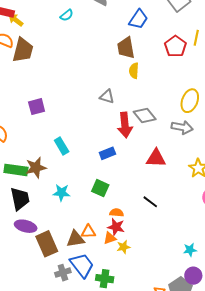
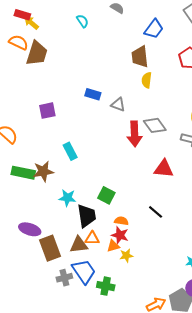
cyan semicircle: (67, 15) -> (82, 21), turned -88
blue rectangle: (107, 153) -> (93, 94), moved, turned 35
black trapezoid: (20, 199) -> (87, 216), moved

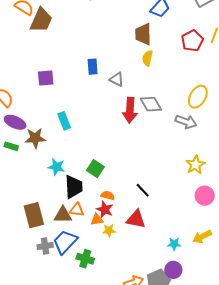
blue rectangle: (93, 94) -> (93, 67), turned 63
red triangle: (164, 169) -> (136, 219), moved
green rectangle: (23, 173) -> (11, 146), moved, size x0.6
purple ellipse: (30, 229) -> (15, 122), moved
blue trapezoid: (84, 271) -> (65, 242), turned -108

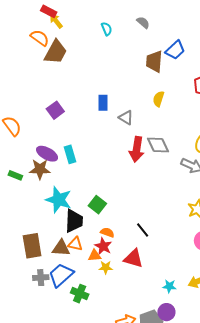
brown trapezoid: (143, 34) -> (154, 61), moved
purple square: (46, 78) -> (55, 110), turned -36
purple ellipse: (15, 122) -> (47, 154), moved
cyan star: (56, 167) -> (59, 200), size x1.5

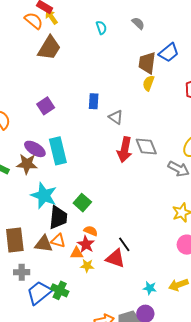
orange semicircle: (40, 38) -> (34, 21), moved
yellow semicircle: (158, 99) -> (148, 83), moved
cyan rectangle: (70, 154) -> (58, 151), size x1.5
black line: (143, 230) -> (124, 244), moved
blue trapezoid: (61, 275) -> (39, 293), moved

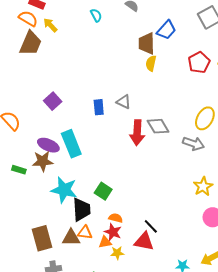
yellow arrow: (51, 17) -> (50, 25), moved
brown trapezoid: (49, 48) -> (31, 43), moved
blue rectangle: (94, 101) -> (99, 107), moved

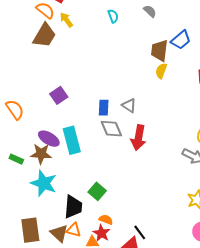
gray diamond: (158, 126) -> (111, 129), moved
cyan star: (64, 190) -> (44, 183), moved
brown triangle: (71, 238) -> (59, 233), turned 36

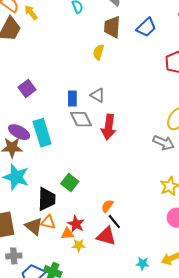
brown trapezoid: (159, 51) -> (112, 27), moved
yellow semicircle: (161, 71) -> (98, 52), moved
orange semicircle: (106, 220) -> (107, 206), moved, turned -72

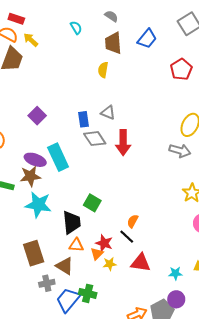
black line: (114, 222) -> (127, 237), moved
brown triangle: (34, 226) -> (65, 266), moved
orange triangle: (67, 233) -> (97, 254), turned -32
red triangle: (106, 236) -> (141, 263), moved

